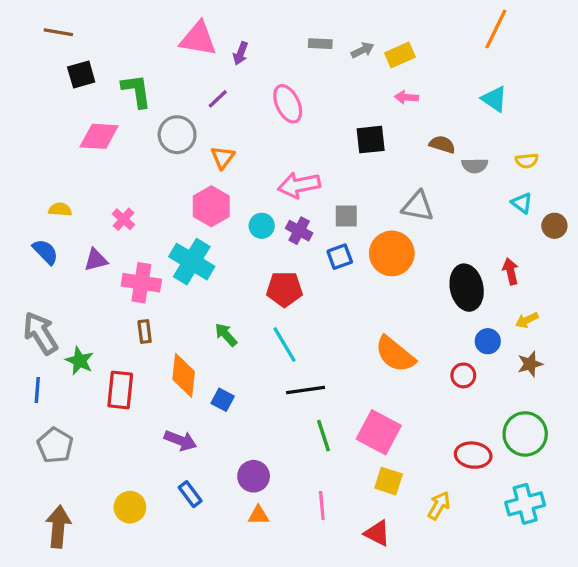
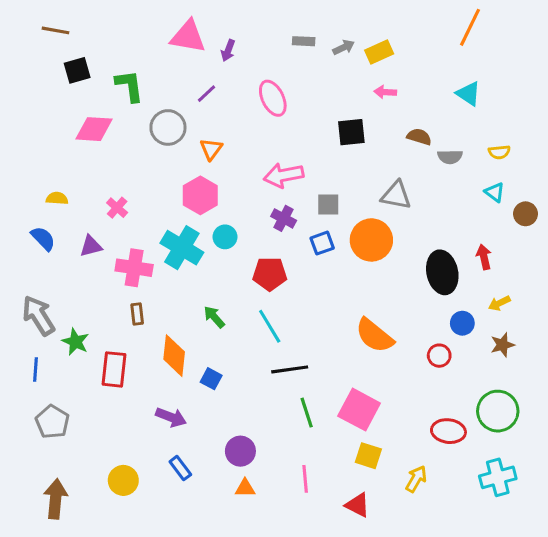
cyan circle: (262, 226) -> (225, 237), moved

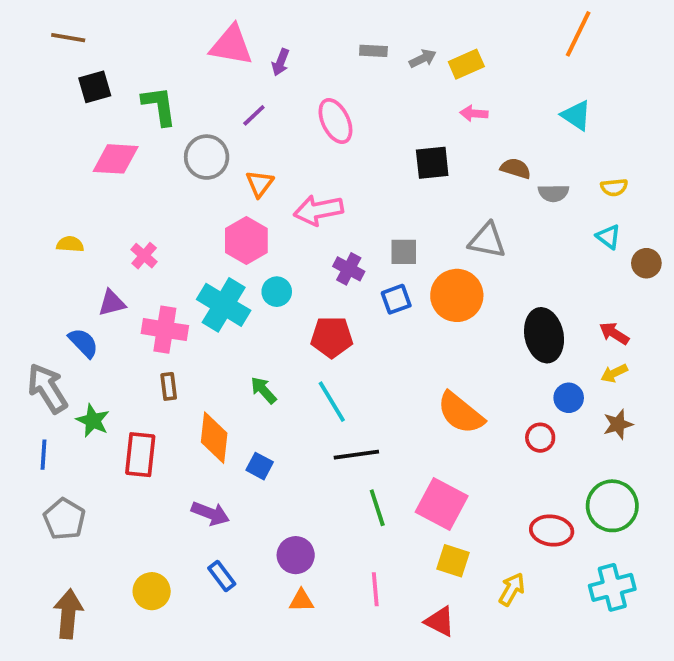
pink arrow: (284, 175) -> (318, 210), moved
blue semicircle: (43, 238) -> (83, 343), moved
red arrow: (484, 257) -> (614, 333), moved, turned -45

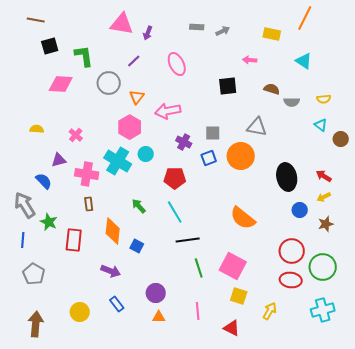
yellow rectangle: (466, 64) -> (272, 34), moved, turned 36
red circle: (540, 438) -> (292, 251), moved, size x1.6

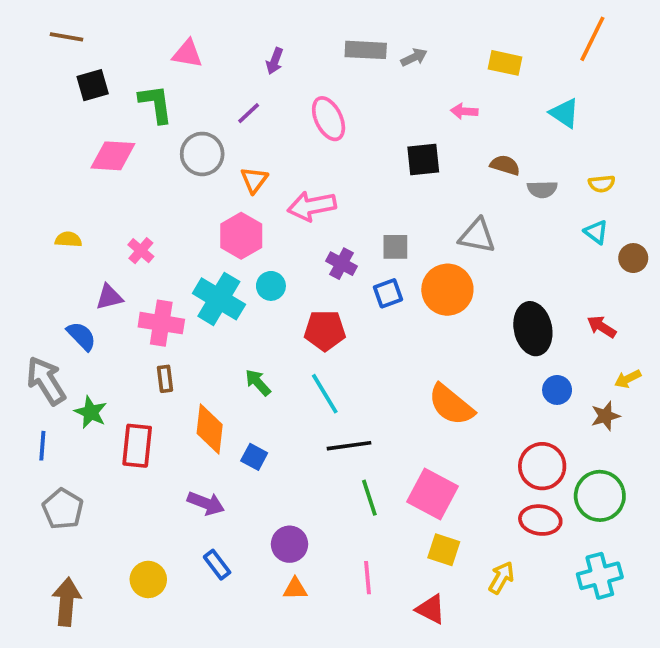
orange line: (305, 18) -> (592, 39), moved
pink triangle: (122, 24) -> (187, 54), moved, size x0.7
gray rectangle: (197, 27) -> (366, 50), size x1.5
yellow arrow: (324, 197) -> (628, 379), moved

